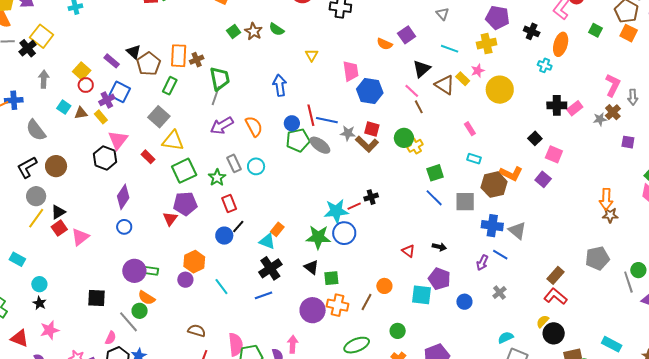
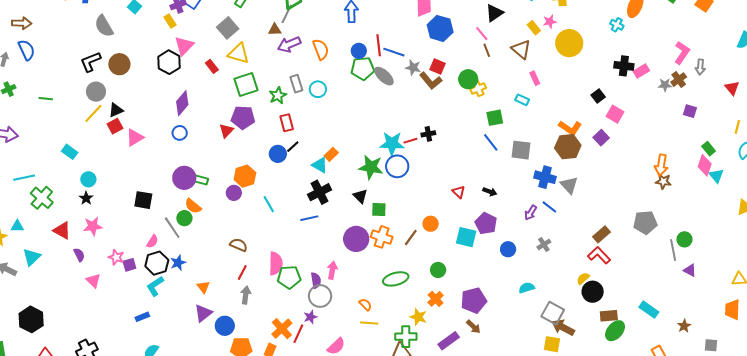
brown triangle: (445, 85) -> (521, 49), moved
brown triangle: (81, 113) -> (275, 30), moved
cyan rectangle: (474, 159) -> (522, 100), moved
brown hexagon: (494, 185) -> (568, 147), moved
cyan semicircle: (506, 338) -> (527, 288), moved

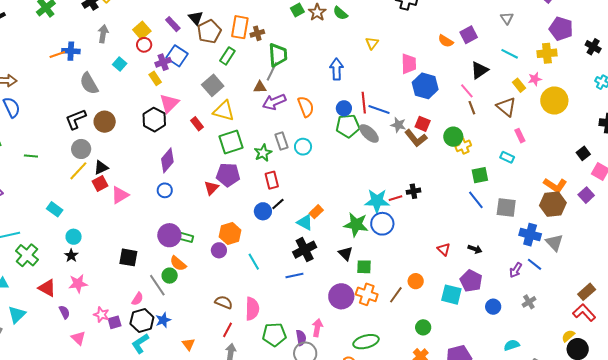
pink semicircle: (276, 263) -> (252, 309), moved
green ellipse: (396, 279) -> (366, 342), moved

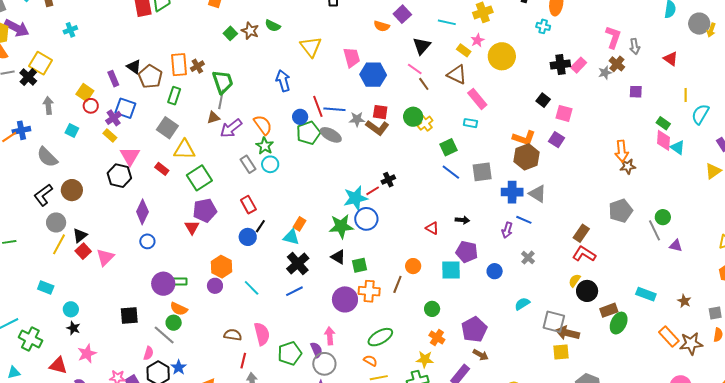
purple rectangle: (173, 24) -> (113, 79), turned 35
yellow triangle: (372, 43) -> (311, 47), size x1.6
pink rectangle: (520, 136) -> (477, 99), size x1.5
green star: (263, 153) -> (265, 146), moved

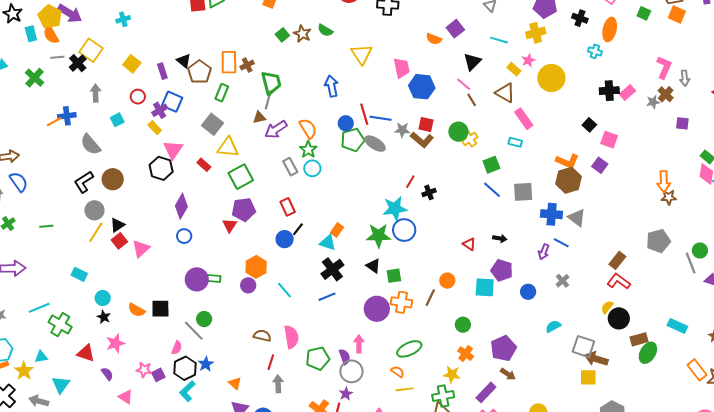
yellow square: (85, 92) -> (132, 64), moved
cyan square: (72, 131) -> (117, 120), turned 32
red line: (373, 191) -> (410, 182), moved, turned -32
orange semicircle: (179, 309) -> (136, 310), moved

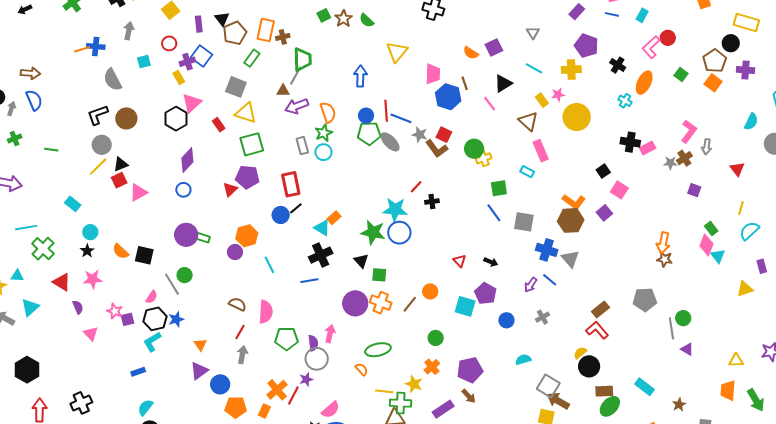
brown line: (472, 100) -> (465, 83), moved
gray square: (213, 124) -> (236, 87), turned -30
red rectangle: (288, 207) -> (291, 184), size x1.4
yellow line: (405, 389) -> (384, 391), moved

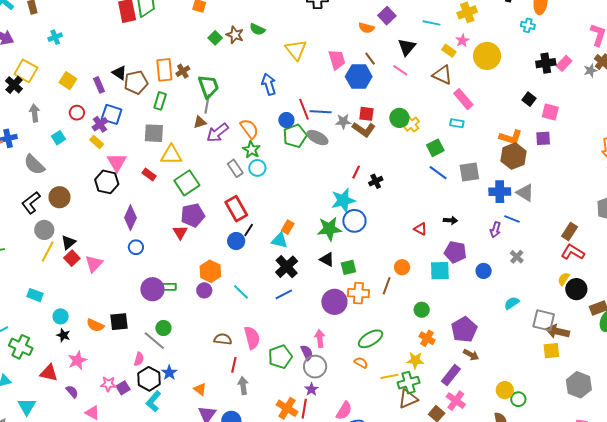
brown pentagon: (235, 33) -> (136, 82), turned 30
purple square: (604, 213) -> (543, 138), turned -35

